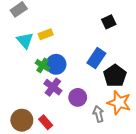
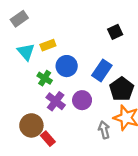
blue circle: (56, 64) -> (67, 66), moved
purple circle: (78, 97) -> (82, 100), moved
brown circle: (22, 120) -> (31, 125), moved

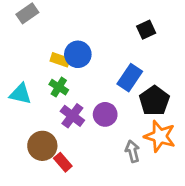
yellow rectangle: (48, 45) -> (60, 60), moved, turned 40
cyan triangle: (26, 52) -> (20, 94), moved, turned -36
blue circle: (67, 66) -> (78, 54), moved

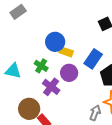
yellow rectangle: (60, 60) -> (66, 52), moved
purple circle: (105, 114) -> (69, 73), moved
gray arrow: (132, 151) -> (95, 113), turned 35

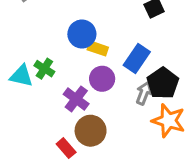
green cross: (41, 66) -> (44, 69), moved
brown circle: (29, 109) -> (91, 131), moved
gray arrow: (95, 113) -> (144, 93), moved

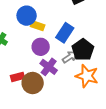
gray arrow: (144, 93) -> (70, 57), turned 35
purple cross: (76, 99) -> (49, 67), moved
red rectangle: (66, 148) -> (17, 77), moved, turned -64

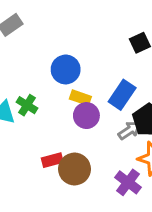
yellow rectangle: (38, 26) -> (80, 98), moved
purple cross: (49, 67) -> (128, 182), moved

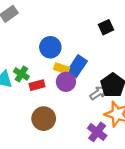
blue rectangle: (122, 95) -> (77, 66), moved
red rectangle: (52, 160) -> (37, 85), moved
brown circle: (75, 169) -> (44, 119), moved

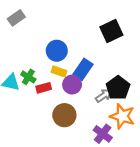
black square: (106, 27) -> (111, 31), size x1.5
yellow rectangle: (61, 68) -> (59, 71), moved
brown circle: (44, 119) -> (64, 115), moved

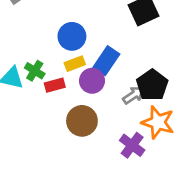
yellow rectangle: (59, 71) -> (75, 64), turned -40

